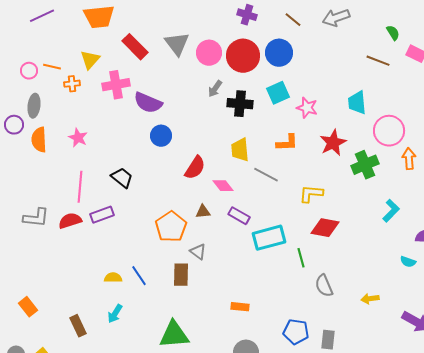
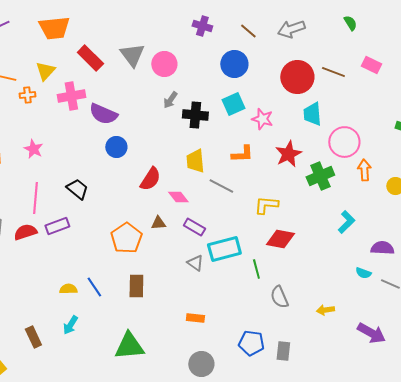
green semicircle: (393, 33) -> (350, 23), moved
red circle: (243, 56) -> (297, 77), moved
gray triangle: (198, 252) -> (195, 263), moved

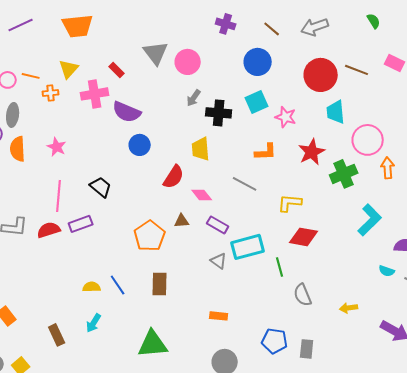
red rectangle: (90, 58) -> (117, 70), moved, size x0.6
yellow trapezoid: (195, 161) -> (201, 149), moved
cyan L-shape: (346, 222) -> (370, 220), size x1.4

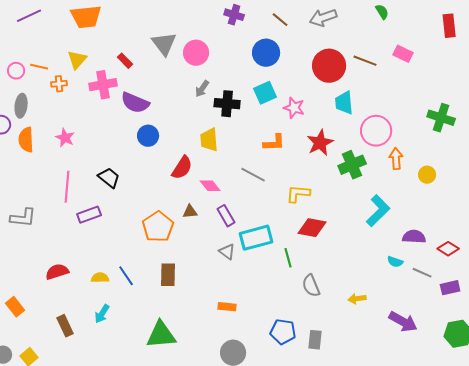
purple rectangle: (218, 225) -> (226, 216), turned 30
red semicircle: (49, 230) -> (57, 272), moved

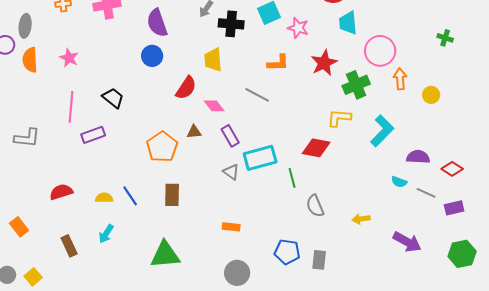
purple semicircle: (135, 103) -> (157, 23), moved, turned 48
green cross: (441, 118) -> (445, 38), size x0.6
yellow L-shape: (298, 194) -> (339, 118), moved

